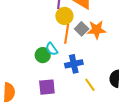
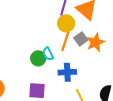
orange star: (97, 30) -> (95, 42), turned -30

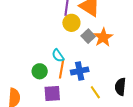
orange line: (65, 41) -> (62, 69), moved
green circle: (38, 58) -> (40, 71), moved

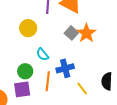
yellow circle: (71, 23) -> (28, 28), moved
orange line: (62, 69) -> (48, 81), moved
purple square: (52, 93) -> (22, 89), moved

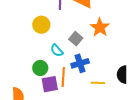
gray square: (71, 33) -> (76, 39), moved
yellow line: (82, 88) -> (98, 83), turned -48
purple square: (22, 89) -> (50, 84), moved

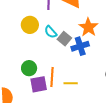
cyan semicircle: (57, 50) -> (51, 32), moved
blue cross: (80, 63) -> (80, 46), moved
yellow line: (98, 83) -> (71, 83), moved

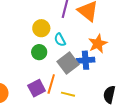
gray square: (64, 39) -> (68, 63), moved, size x1.5
green circle: (29, 68) -> (39, 52), moved
purple square: (39, 84) -> (37, 88), turned -30

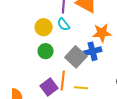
cyan semicircle: (60, 40) -> (63, 24), moved
orange star: (98, 44) -> (102, 33), turned 30

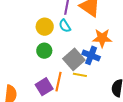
blue cross: (93, 51) -> (91, 55), turned 30
yellow line: (81, 88) -> (80, 75), moved

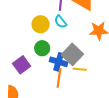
blue cross: (91, 55) -> (59, 62), moved
purple square: (44, 87) -> (22, 65), moved

